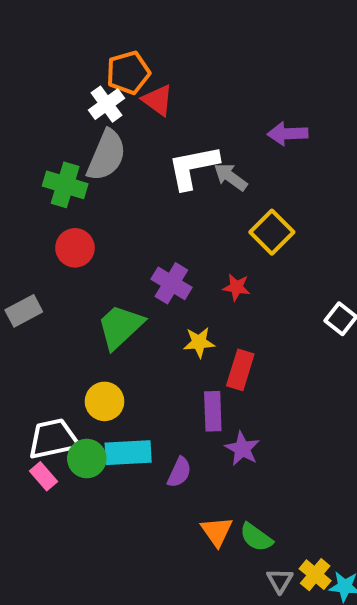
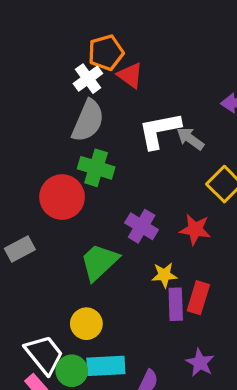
green cross: (65, 185) -> (96, 168), moved
red circle: (75, 248) -> (62, 197), size x1.4
red star: (236, 287) -> (195, 230), size x1.4
purple rectangle: (213, 411) -> (176, 304), moved
white trapezoid: (53, 439) -> (44, 355), turned 63

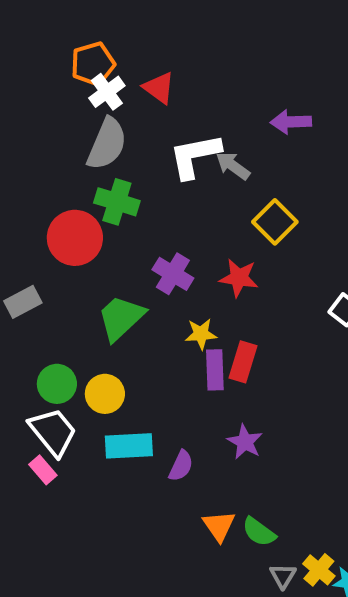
orange pentagon: (106, 53) -> (93, 64), moved
green circle: (72, 371) -> (57, 384), moved

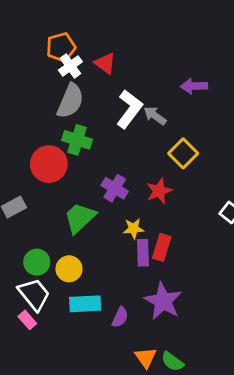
white L-shape: (195, 156) -> (129, 109), turned 138
red star: (239, 278) -> (159, 191), turned -30
purple star: (245, 442) -> (163, 301), size x1.6

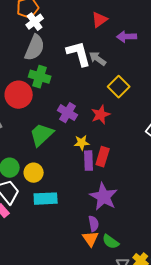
red triangle: (105, 63) -> (100, 20), moved, turned 48
white L-shape: (129, 109) -> (79, 54), turned -52
purple semicircle: (120, 317) -> (94, 224), moved, turned -35

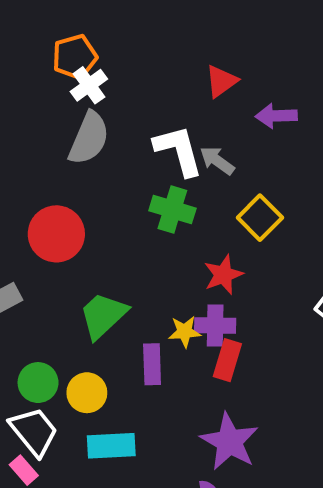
green cross: (40, 77) -> (172, 209), moved
purple cross: (68, 113) -> (215, 326), moved, turned -30
purple rectangle: (89, 161) -> (152, 364), moved

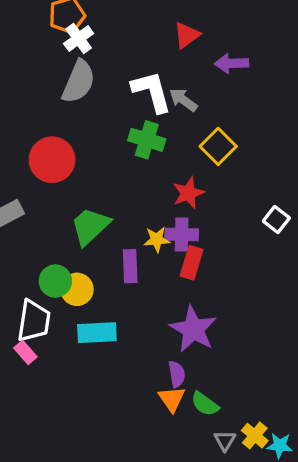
green circle: (38, 383) -> (55, 281), moved
white trapezoid: (34, 431) -> (34, 321), turned 48

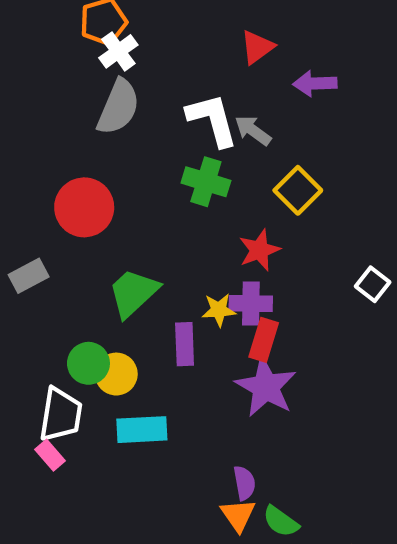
purple star: (193, 329) -> (266, 387), moved

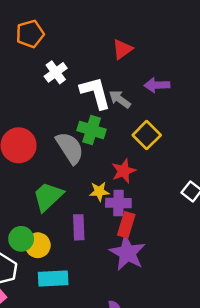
white cross: (118, 51) -> (56, 72), moved
purple arrow: (315, 83) -> (157, 85), moved
gray semicircle: (118, 107) -> (70, 148), moved, turned -56
yellow star: (219, 310) -> (99, 191), moved

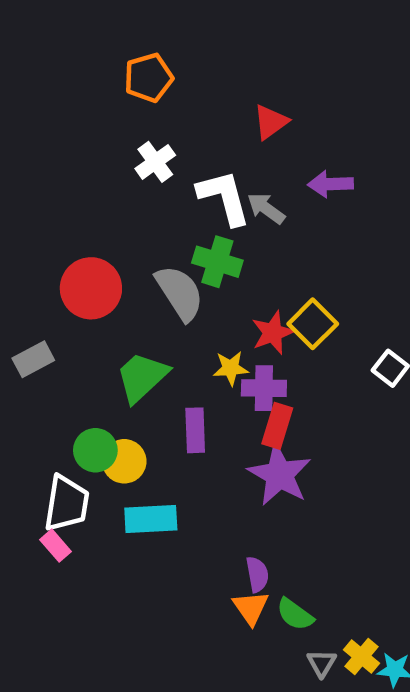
orange pentagon: (30, 34) -> (149, 78), moved
yellow square: (147, 135) -> (313, 324), moved

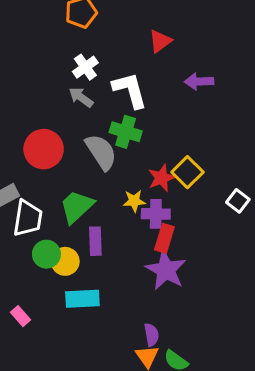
gray arrow: (266, 208) -> (81, 97), moved
purple rectangle: (195, 430) -> (95, 241), moved
white trapezoid: (67, 503) -> (28, 218), moved

